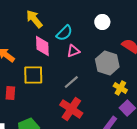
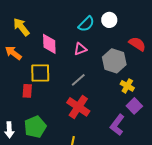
yellow arrow: (34, 19) -> (21, 27), moved
cyan semicircle: (64, 33) -> (86, 24), moved
red rectangle: (10, 93) -> (27, 91), moved

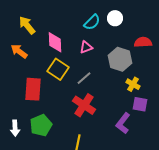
red semicircle: (137, 44) -> (143, 42), turned -36
yellow square: (40, 73) -> (58, 69), moved, turned 35
red rectangle: (27, 91) -> (33, 89), size x1.6
purple square: (134, 106) -> (140, 104), turned -35

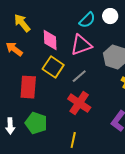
pink triangle: (86, 47) -> (81, 45), size x1.6
green pentagon: (41, 125) -> (36, 123), turned -30

